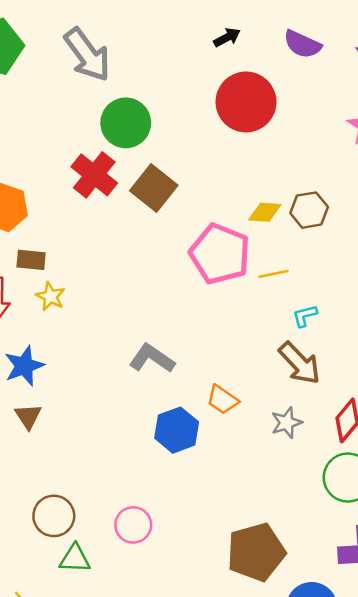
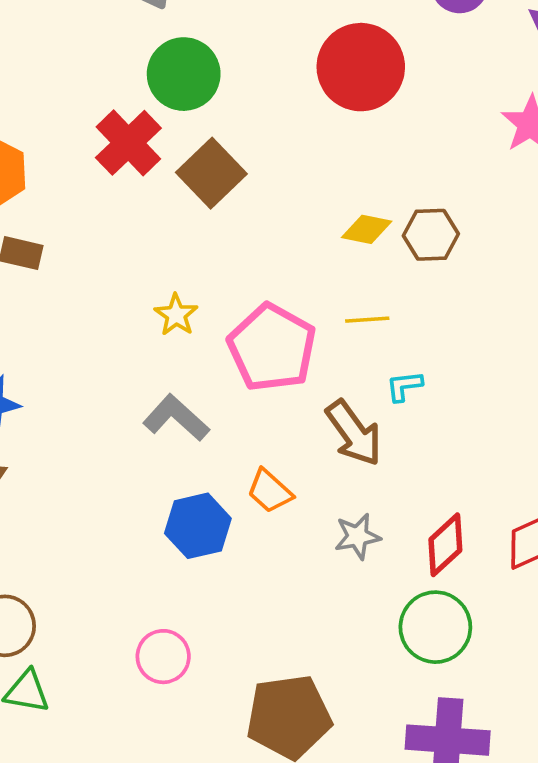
pink pentagon: (220, 254) -> (272, 348), moved
yellow star: (50, 296) -> (176, 315), moved
brown arrow: (300, 363) -> (354, 433), moved
pink circle: (133, 525) -> (163, 657), moved

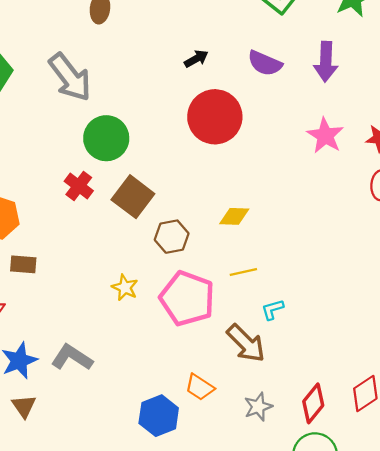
red cross: (128, 143) -> (79, 186), size x0.7
brown hexagon: (431, 235) -> (172, 237), moved
gray L-shape: (176, 418) -> (72, 358), moved

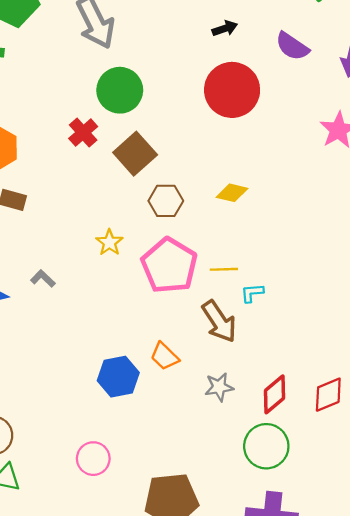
yellow line: (243, 272) -> (224, 269), moved
gray L-shape: (72, 358) -> (43, 279), moved, size x0.6

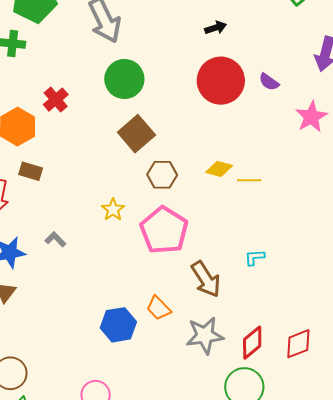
purple semicircle: (292, 46) -> (269, 82), moved, size x0.7
red cross: (83, 133) -> (56, 100), moved
yellow line: (224, 269) -> (249, 180), moved
cyan L-shape: (252, 293) -> (255, 257), moved
gray star: (219, 387) -> (205, 335), size x1.5

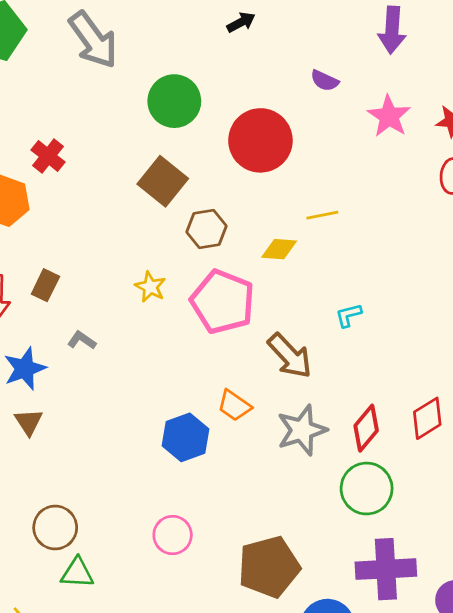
green circle: (124, 79) -> (174, 101), moved
red circle: (221, 81) -> (260, 140), moved
yellow diamond: (219, 169) -> (279, 249), moved
brown rectangle: (31, 171) -> (45, 285), moved, turned -70

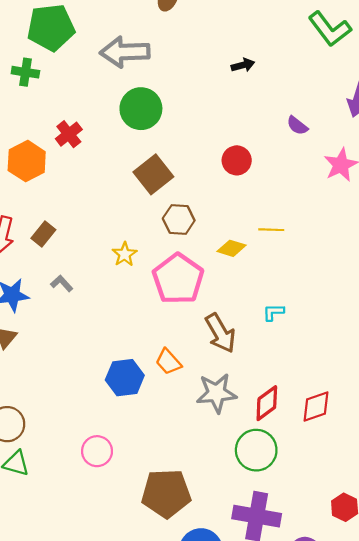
gray arrow: (93, 40) -> (125, 52), turned 111
green circle: (174, 101) -> (141, 109), moved
red circle: (260, 140) -> (237, 160), size x0.6

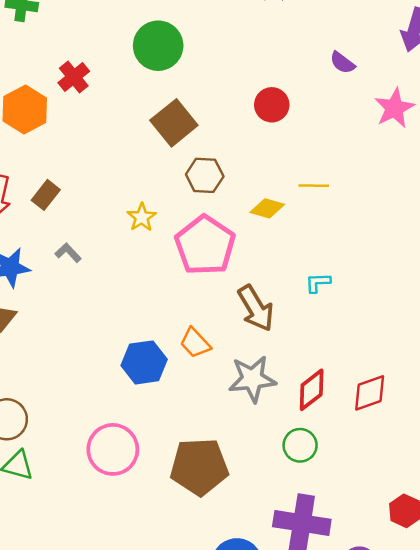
green circle: (256, 450) -> (300, 445), size x0.7
pink circle: (97, 451) -> (113, 449), size x1.4
brown pentagon: (166, 493) -> (199, 467), moved

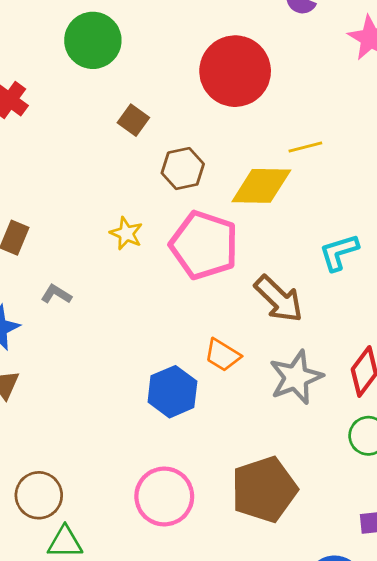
red circle: (272, 105) -> (235, 71), size x1.8
brown square: (174, 123) -> (133, 120), size x0.6
yellow diamond: (267, 208) -> (261, 186), size x1.6
cyan L-shape: (318, 283) -> (339, 252), size x1.4

